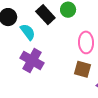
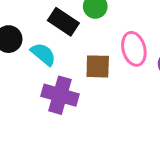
brown square: (82, 69) -> (98, 66), moved

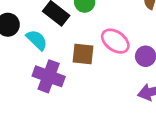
pink ellipse: (134, 49) -> (115, 41), turned -44

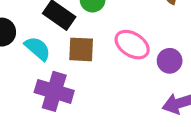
brown square: (83, 54) -> (81, 49), moved

